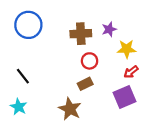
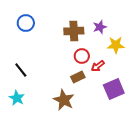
blue circle: (28, 25) -> (26, 23), size x0.7
red arrow: (131, 72) -> (98, 66), moved

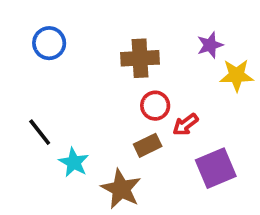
purple star: (100, 27) -> (210, 45), moved
yellow star: (116, 45) -> (237, 75), moved
cyan star: (17, 98) -> (74, 162), moved

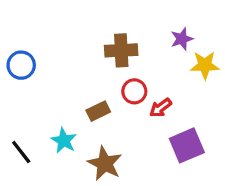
blue circle: (49, 43) -> (21, 65), moved
black line: (40, 132) -> (21, 152), moved
brown rectangle: (148, 145) -> (98, 111), moved

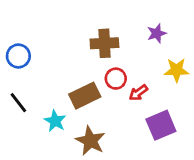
yellow star: (205, 65) -> (176, 70), moved
brown rectangle: (98, 111) -> (85, 96), size x1.5
black line: (21, 152) -> (18, 103), moved

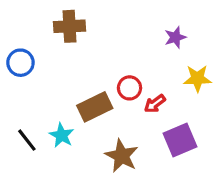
brown cross: (104, 43) -> (69, 26), moved
black line: (18, 103) -> (27, 140), moved
brown star: (90, 141) -> (122, 156), moved

